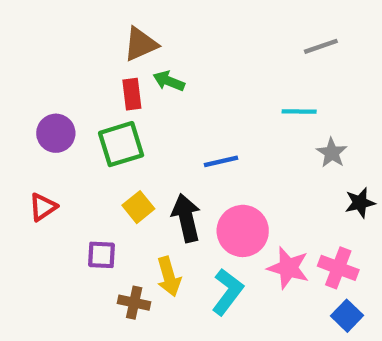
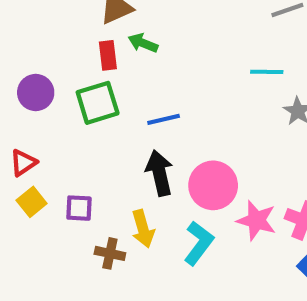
blue line: (221, 161) -> (164, 119), moved
yellow square: (138, 207) -> (32, 202), moved

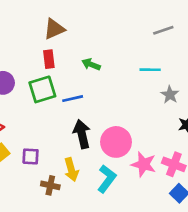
green arrow: (143, 43) -> (91, 64), moved
blue line: (164, 119) -> (73, 99), moved

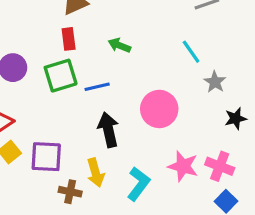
cyan line: (150, 70) -> (191, 52), turned 54
pink circle: (116, 142) -> (159, 109), moved
purple square: (31, 156) -> (46, 157), size x1.5

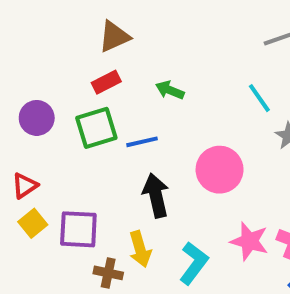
red rectangle: (69, 39) -> (106, 82), turned 70

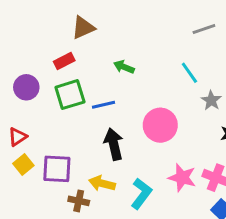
red rectangle: (106, 82) -> (64, 61), moved
yellow arrow: (140, 249) -> (102, 183), turned 120

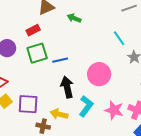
green arrow: (124, 67) -> (74, 18), moved
cyan L-shape: (141, 194) -> (86, 106), moved

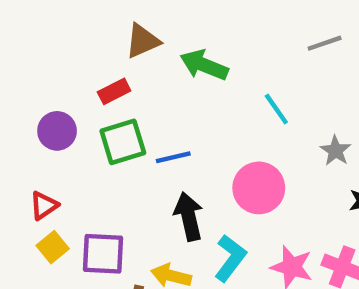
green arrow: (74, 18) -> (204, 65), size x1.5
cyan line: (119, 38) -> (276, 109), moved

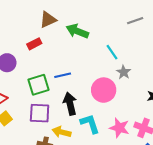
green square: (123, 142) -> (38, 85), moved
gray star: (336, 151) -> (124, 72), moved
purple square: (103, 254) -> (40, 113), moved
cyan L-shape: (230, 258) -> (90, 124), turned -55

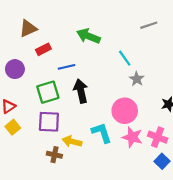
brown triangle: (48, 20) -> (28, 28), moved
blue line: (63, 75) -> (67, 67), moved
pink circle: (104, 90) -> (125, 111), moved
black arrow: (70, 104) -> (81, 91), moved

